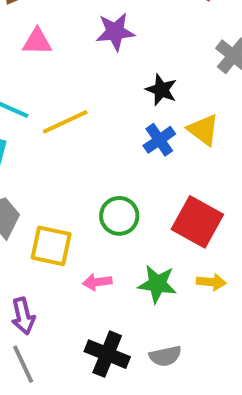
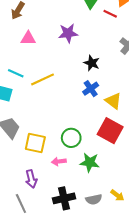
yellow triangle: (203, 130) -> (113, 101), moved
green circle: (119, 216) -> (71, 138), moved
yellow arrow: (211, 282) -> (117, 195), moved, turned 32
purple arrow: (23, 316) -> (31, 179), moved
black cross: (107, 354) -> (64, 198), turned -35

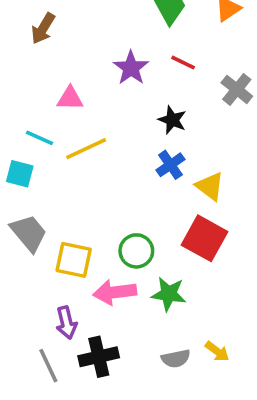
red line: (110, 14) -> (183, 63), moved
purple star: (68, 33) -> (131, 68), turned -30
pink triangle: (28, 38) -> (70, 98), moved
pink arrow: (59, 161) -> (115, 292), size x1.6
black cross: (64, 198) -> (99, 357), moved

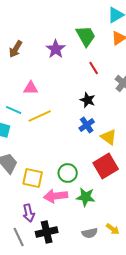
red line: (183, 63) -> (94, 68), turned 32
purple star: (131, 68) -> (56, 49), moved
red square: (205, 238) -> (106, 166), turned 30

